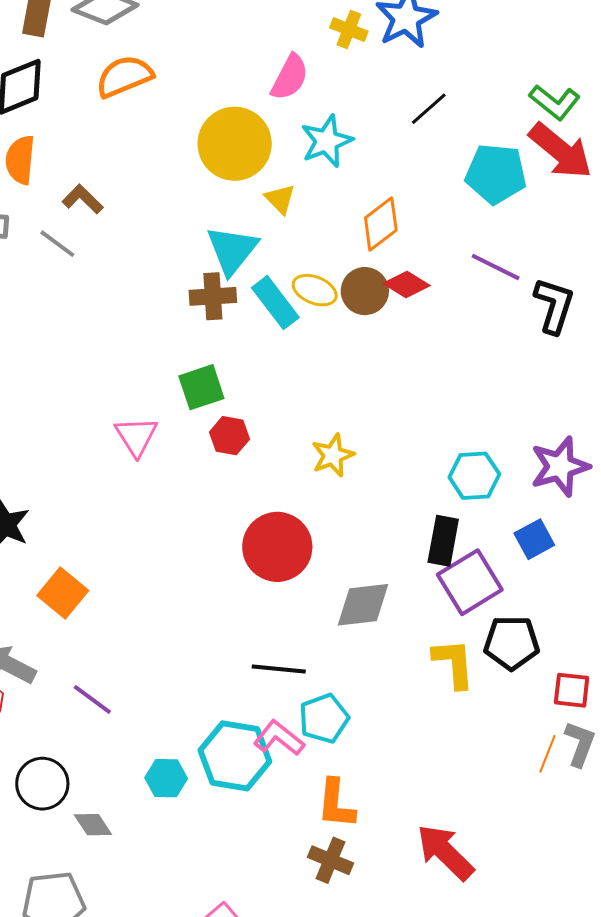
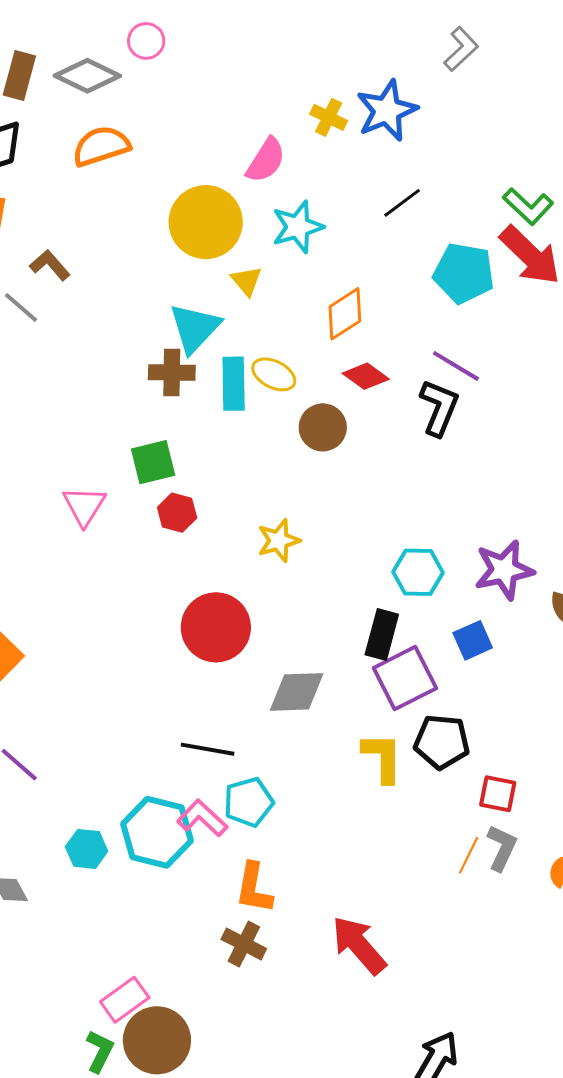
brown circle: (365, 291) -> (323, 427), moved
cyan rectangle: (275, 303) -> (234, 384), turned 32
black L-shape: (554, 306) -> (439, 408), moved

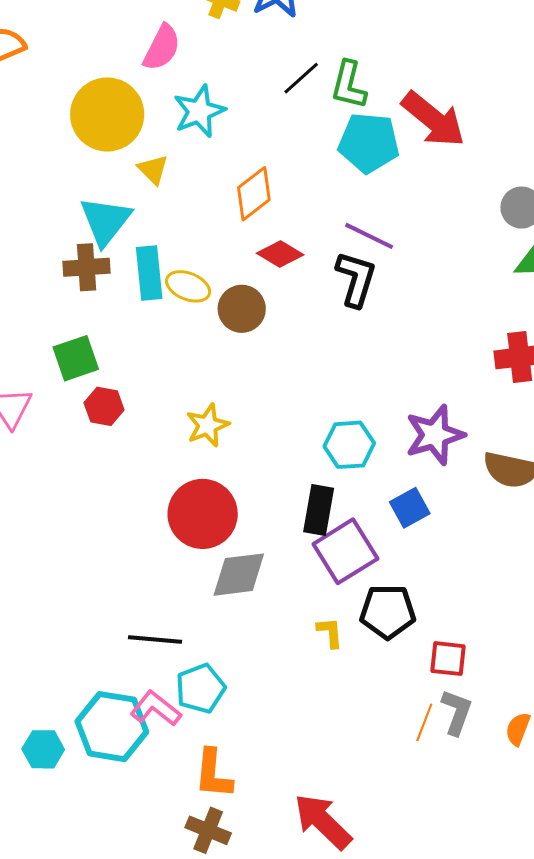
green L-shape: (528, 206) -> (349, 85), moved, turned 66
yellow ellipse: (274, 374) -> (188, 286), moved
red circle: (216, 627) -> (203, 514), moved
yellow L-shape: (382, 758) -> (330, 633), size x0.6

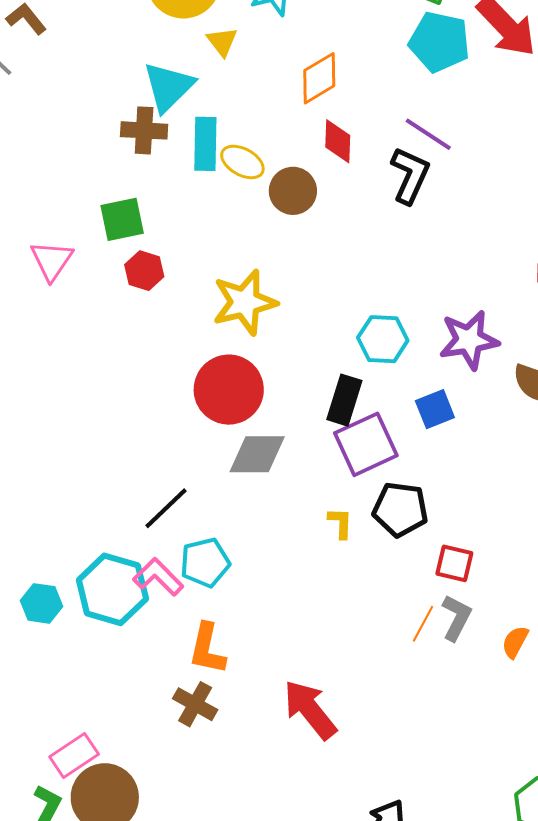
red diamond: (280, 254) -> (338, 141), turned 54
yellow star: (208, 425) -> (245, 302), size x1.5
black line: (155, 639) -> (166, 508), turned -56

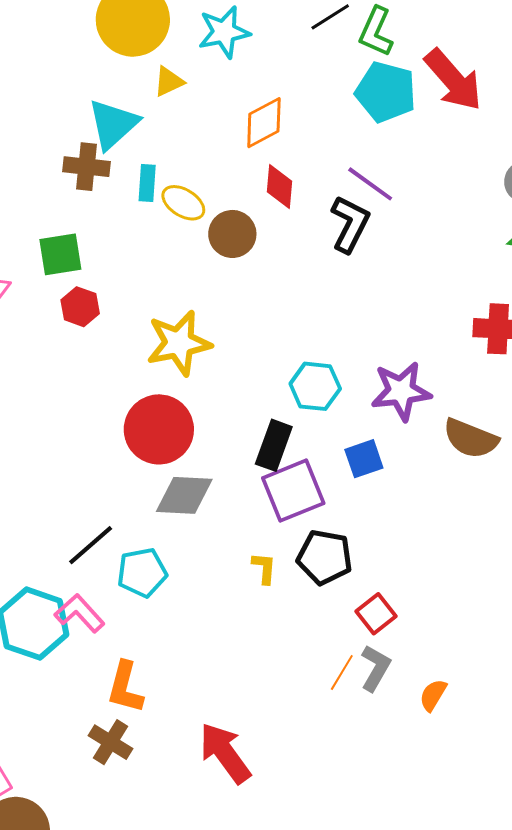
yellow triangle: (222, 42) -> (169, 82), turned 40
cyan rectangle: (205, 144) -> (147, 183), size x0.7
cyan pentagon: (205, 563) -> (142, 572), moved
red square: (454, 563) -> (376, 614), turned 36

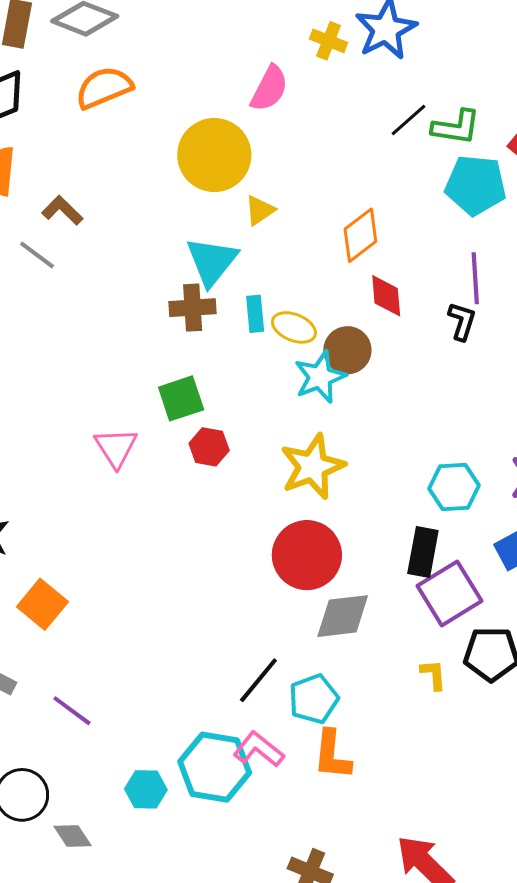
cyan star: (224, 32) -> (320, 377), moved
green L-shape: (376, 32) -> (456, 127), turned -96
purple line: (370, 184) -> (475, 278), turned 60
black L-shape: (350, 224) -> (462, 321), size x0.7
orange L-shape: (125, 687) -> (332, 755), moved

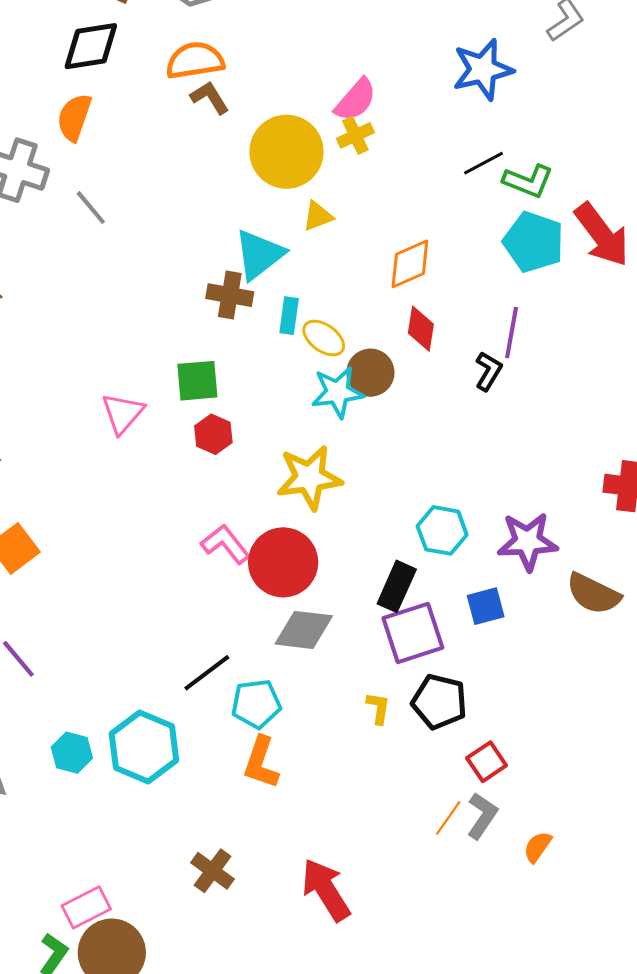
yellow cross: (329, 41) -> (355, 135), moved, turned 30
brown L-shape: (62, 210) -> (210, 98), moved
pink L-shape: (259, 749) -> (225, 544), moved

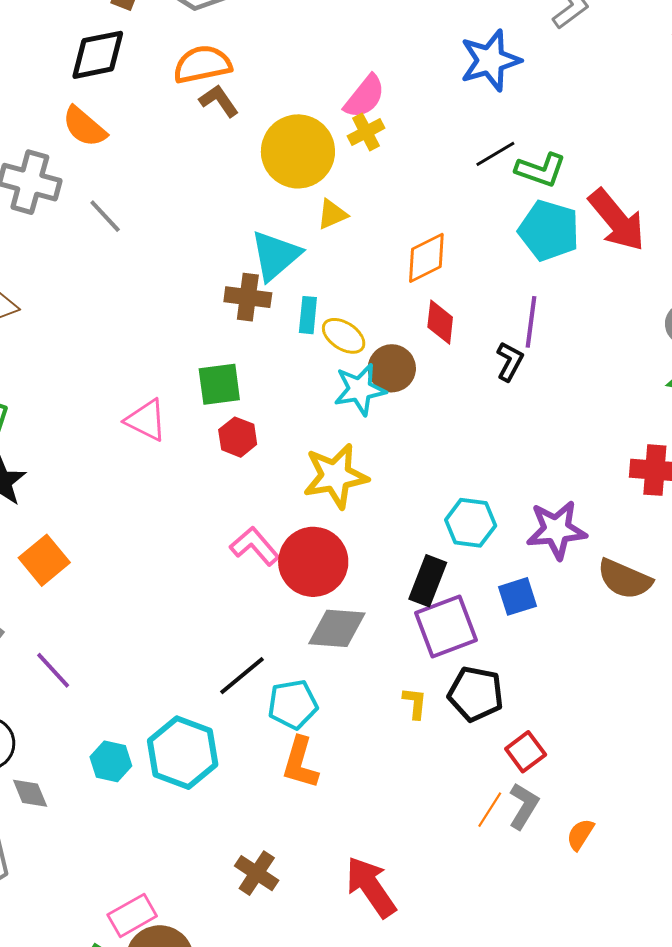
orange semicircle: (74, 117) -> (84, 127), turned -66
pink triangle: (123, 413) -> (146, 420), turned -42

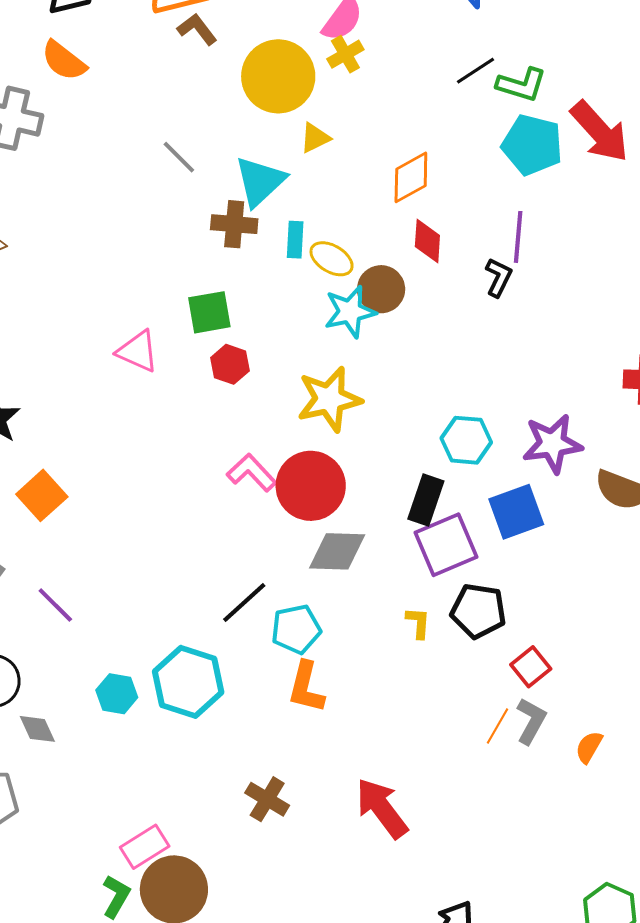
gray line: (105, 216) -> (179, 157), moved
blue square: (517, 596) -> (516, 512), size x1.4

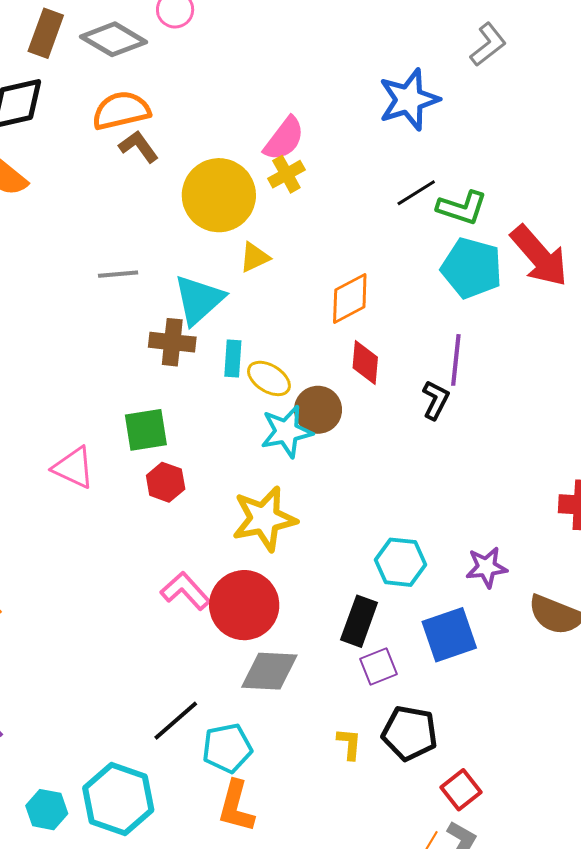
gray line: (179, 157) -> (118, 274), turned -51
purple star: (552, 444) -> (486, 567), size x0.7
purple square: (446, 545) -> (378, 666), size x0.6

